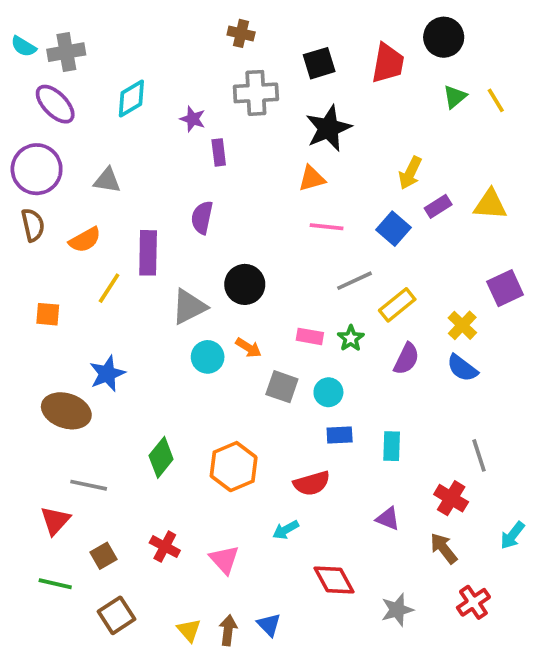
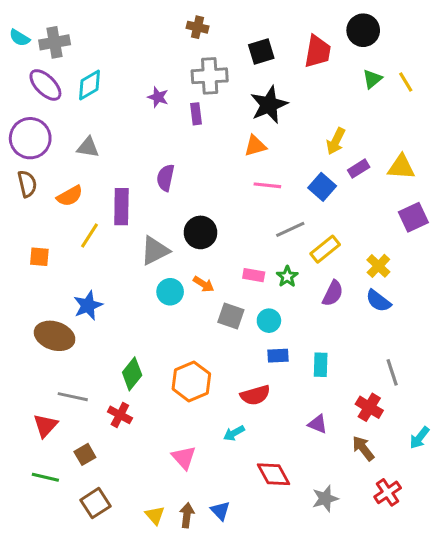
cyan diamond: (131, 99) -> (89, 85), moved
purple rectangle: (219, 152) -> (196, 114), moved
purple square: (505, 288) -> (413, 217), moved
red cross: (165, 547) -> (120, 415), moved

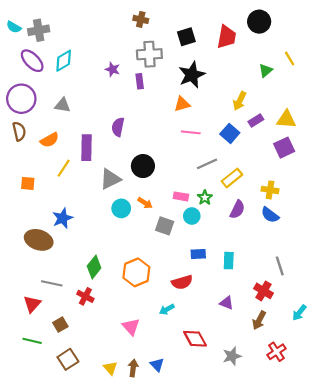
green triangle: (372, 79) -> (266, 70), moved
purple square: (413, 217) -> (284, 148), moved
yellow cross: (378, 266) -> (270, 190), turned -35
cyan circle: (269, 321) -> (192, 216), moved
brown arrow: (363, 448) -> (259, 320), turned -114

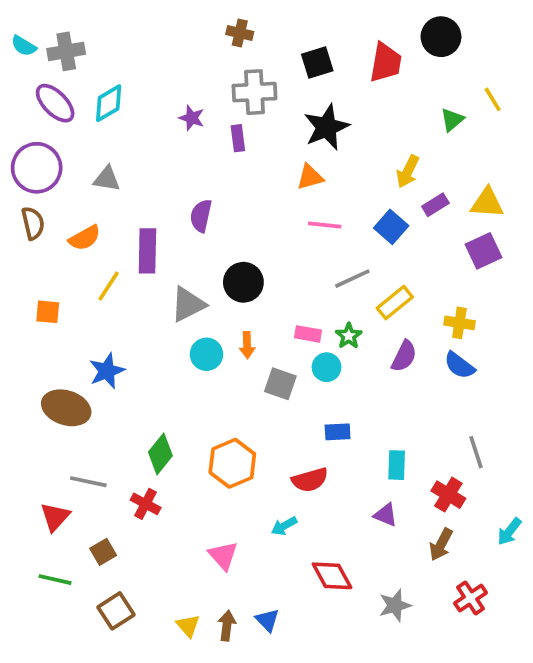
orange arrow: (145, 203) -> (247, 345), turned 56
cyan rectangle: (229, 261) -> (397, 465), moved

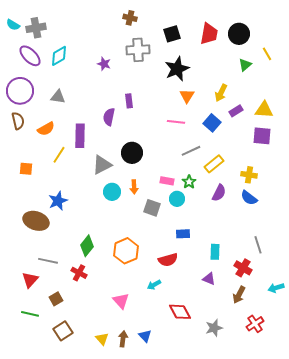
black circle: (441, 37) -> (239, 34), moved
purple rectangle: (238, 138) -> (129, 101), moved
orange triangle: (310, 177) -> (187, 96), moved, turned -42
purple square: (483, 251) -> (262, 136), turned 30
cyan arrow: (509, 532) -> (276, 288), turned 35

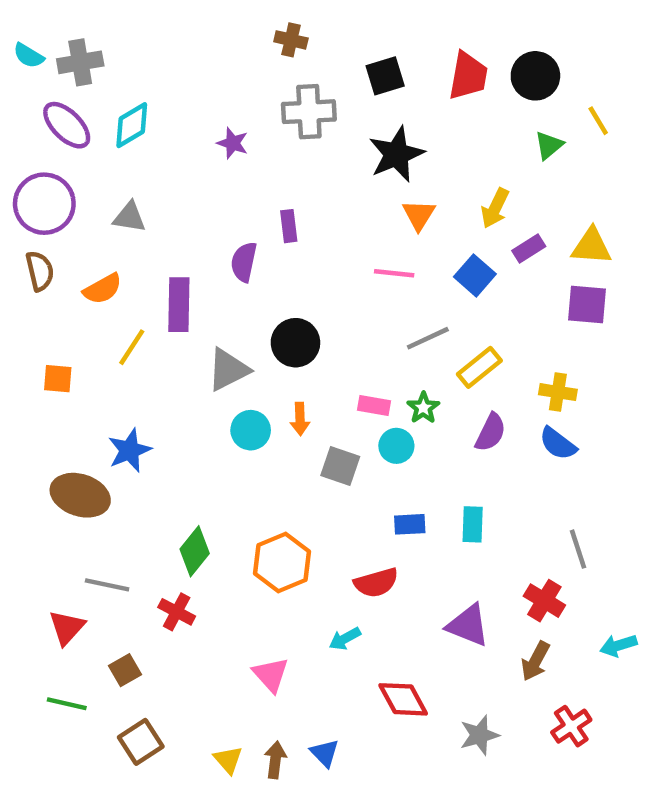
cyan rectangle: (215, 252) -> (473, 524), moved
purple triangle: (209, 279) -> (468, 625), size x1.5

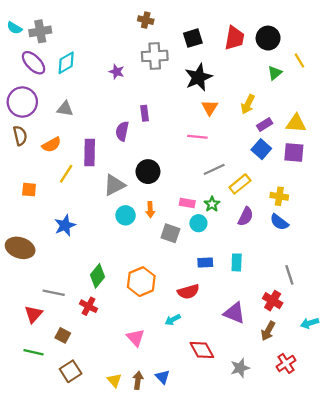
blue square: (475, 275) -> (261, 149), moved
brown ellipse: (80, 495) -> (20, 248), moved
brown square: (125, 670) -> (63, 335), turned -32

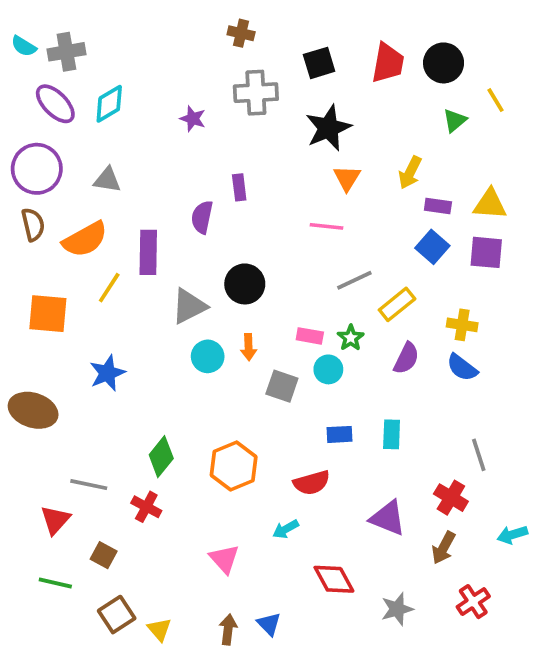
purple rectangle: (265, 124) -> (438, 206), turned 40
orange semicircle: (51, 145) -> (85, 239), size x1.4
orange square: (29, 190) -> (48, 314), size x1.6
yellow triangle: (114, 380) -> (159, 629), moved

